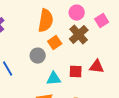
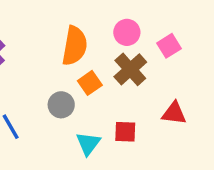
red triangle: (97, 67) -> (174, 113), moved
cyan triangle: (54, 79) -> (88, 144), turned -49

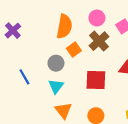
red square: (125, 132) -> (96, 80), size x1.5
cyan triangle: (88, 144) -> (56, 86), moved

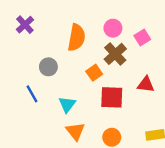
purple cross: (13, 31) -> (25, 25), moved
orange square: (74, 50) -> (94, 73), moved
gray circle: (56, 63) -> (48, 67), moved

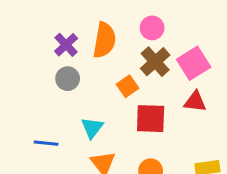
purple cross: (25, 25) -> (66, 45), moved
pink square: (142, 38) -> (194, 63), moved, size x1.5
blue line: (32, 94) -> (46, 143), moved, turned -54

